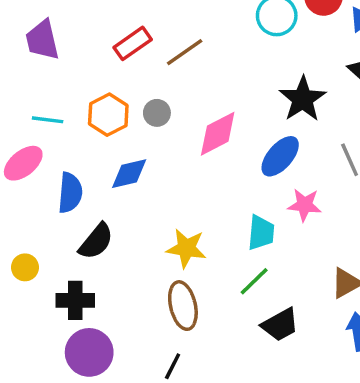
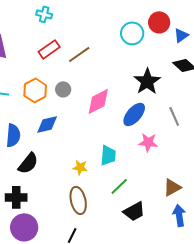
cyan trapezoid: (261, 233) -> (108, 155), moved
yellow star: (186, 248) -> (80, 167), size x0.7

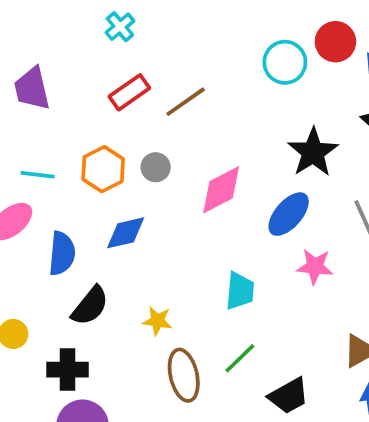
cyan cross: (44, 14) -> (120, 27), turned 35
yellow star: (80, 167) -> (157, 321), moved
green line: (119, 186) -> (240, 358), moved

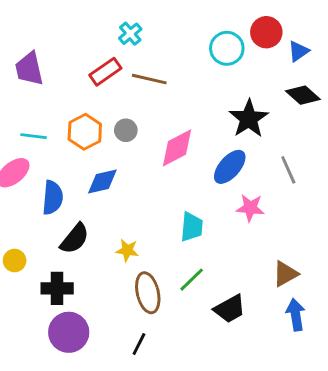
cyan cross: (120, 27) -> (130, 34), moved
brown line: (186, 102) -> (149, 79), turned 48

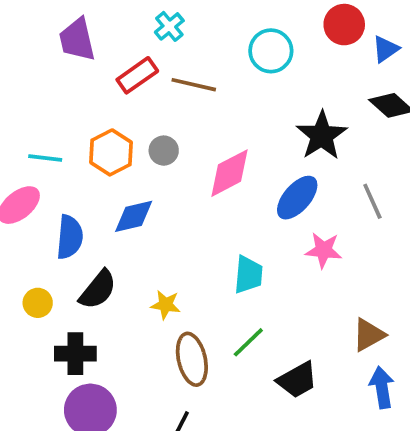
cyan circle: (227, 48) -> (271, 51), moved
purple trapezoid: (29, 69) -> (77, 40), moved
yellow circle: (15, 261) -> (38, 303), moved

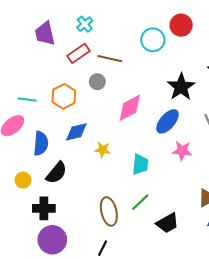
red circle: (344, 25) -> (181, 25), moved
cyan cross: (169, 26) -> (85, 24), moved
gray circle: (164, 151) -> (97, 82), moved
yellow star: (166, 305) -> (103, 150), moved

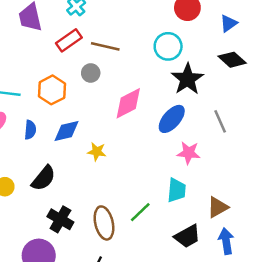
cyan circle: (153, 40) -> (168, 46), moved
blue semicircle: (41, 143) -> (30, 130), moved, size x0.7
cyan trapezoid: (140, 164) -> (177, 190), moved
black cross: (44, 208) -> (60, 219), moved, turned 30
black trapezoid: (167, 223) -> (187, 236), moved

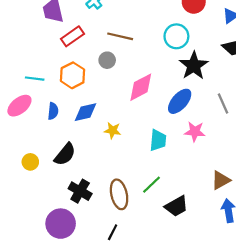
red rectangle: (69, 40) -> (73, 36), moved
cyan trapezoid: (177, 190) -> (158, 140), moved
black trapezoid: (187, 236) -> (176, 206), moved

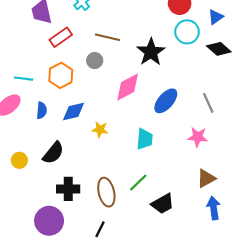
cyan circle: (176, 36) -> (187, 32), moved
black star: (194, 66) -> (151, 52), moved
pink star: (195, 132) -> (198, 137), moved
black cross: (80, 191) -> (68, 189), turned -30

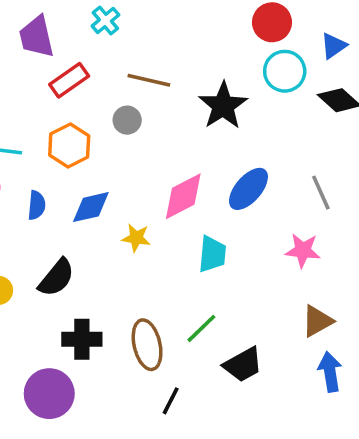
pink diamond: (128, 87) -> (183, 196), moved
black line: (100, 229) -> (171, 401), moved

